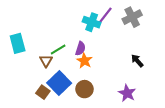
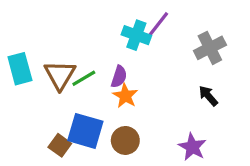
gray cross: (132, 17) -> (210, 48), moved
brown triangle: (46, 61) -> (60, 75), moved, size x1.5
blue square: (59, 83) -> (85, 131), turned -30

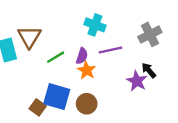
purple line: (157, 26) -> (111, 50), moved, turned 40
brown triangle: (60, 75) -> (29, 37), moved
purple star: (192, 147) -> (137, 81), moved

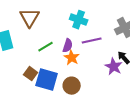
brown triangle: (29, 37) -> (30, 18), moved
brown square: (38, 107) -> (31, 74), moved

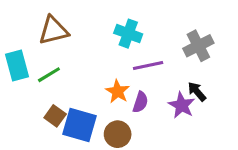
brown triangle: (30, 18) -> (54, 31), turned 45
purple semicircle: (68, 46) -> (140, 102), moved
green line: (46, 47) -> (49, 75), moved

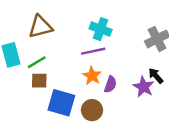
purple line: (148, 66) -> (93, 51), moved
brown square: (55, 116) -> (39, 81), moved, turned -35

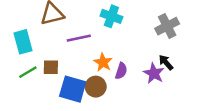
purple line: (93, 51) -> (79, 38), moved
green line: (37, 62) -> (28, 72), moved
brown circle: (92, 110) -> (96, 87), moved

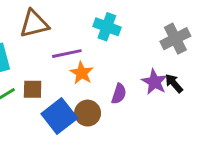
orange star: (103, 62) -> (82, 73), moved
purple star: (154, 73) -> (155, 82), moved
blue square: (73, 89) -> (59, 116), turned 36

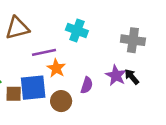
gray cross: (175, 39) -> (133, 40), turned 35
brown square: (33, 89) -> (14, 94), moved
blue square: (59, 116) -> (33, 88), moved, turned 32

